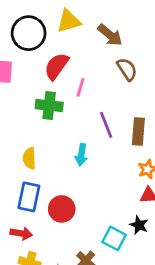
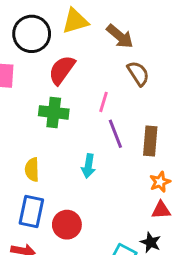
pink line: (81, 87) -> (103, 102), moved

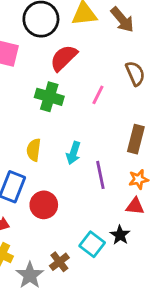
brown arrow: (120, 36) -> (122, 20), moved
purple line: (115, 134) -> (100, 175), moved
yellow semicircle: (32, 170) -> (34, 150), moved

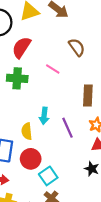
pink line: (98, 95) -> (53, 69), turned -72
yellow semicircle: (34, 150) -> (27, 131), moved
cyan square: (92, 244) -> (48, 176), moved, turned 30

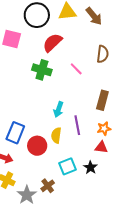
brown semicircle: (77, 47) -> (103, 54), turned 30
yellow semicircle: (27, 131) -> (56, 135), moved
cyan square: (48, 176) -> (67, 166), moved

